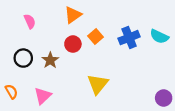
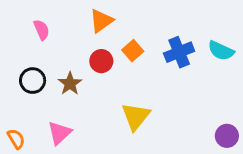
orange semicircle: (11, 92) -> (16, 139), moved

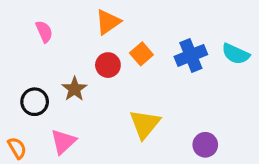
black circle: (33, 81) -> (35, 102), moved
purple circle: (227, 136) -> (205, 145), moved

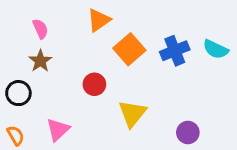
orange square: (141, 54) -> (129, 49), size x1.5
red circle: (108, 65) -> (94, 84), moved
brown star: (74, 89) -> (40, 61), moved
black circle: (35, 102) -> (18, 93), moved

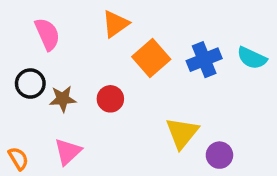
pink semicircle: (40, 29) -> (47, 34), size x1.4
brown star: (40, 61) -> (63, 99), moved, turned 30
black circle: (18, 93) -> (30, 84), moved
yellow triangle: (132, 114) -> (182, 133), moved

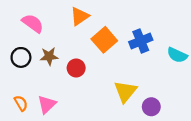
pink semicircle: (47, 34) -> (33, 23), turned -30
cyan semicircle: (252, 58) -> (177, 55), moved
brown star: (63, 99) -> (49, 56), moved
orange semicircle: (18, 159) -> (21, 103), moved

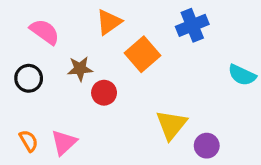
blue cross: (141, 41) -> (192, 25), moved
brown star: (49, 56) -> (80, 69), moved

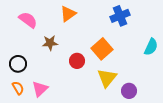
orange square: (143, 54) -> (102, 49), moved
cyan semicircle: (242, 75) -> (151, 47), turned -90
black circle: (29, 78) -> (18, 64), moved
red circle: (104, 93) -> (77, 61), moved

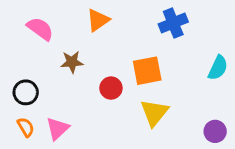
orange square: (102, 49) -> (147, 71), turned 30
purple circle: (129, 91) -> (215, 131), moved

